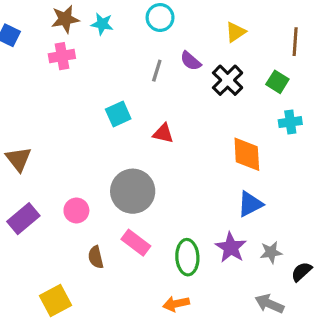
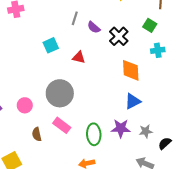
purple semicircle: (191, 61) -> (94, 27), moved
black cross: (228, 80) -> (119, 36), moved
purple star: (231, 247) -> (121, 128), turned -30

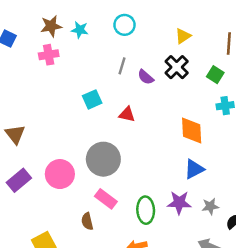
black cross: (119, 36) -> (177, 67), moved
pink circle: (25, 105) -> (60, 174), size x1.5
brown semicircle: (37, 134) -> (87, 221), moved

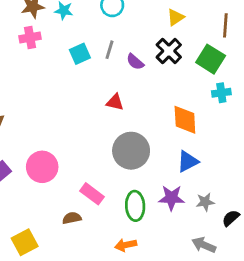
green square: (215, 75) -> (211, 59), size x1.5
cyan square: (92, 99) -> (80, 54), moved
gray circle: (103, 159) -> (131, 151), moved
brown semicircle: (87, 221) -> (72, 218), turned 91

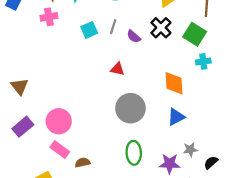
pink rectangle: (92, 194) -> (60, 150), moved
purple star: (171, 198) -> (170, 164), moved

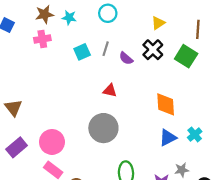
cyan cross: (203, 61) -> (195, 134), moved, turned -32
gray circle: (130, 108) -> (103, 128), moved

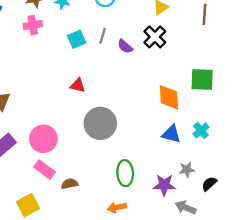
green square: (186, 56) -> (202, 80), moved, turned -30
red triangle: (110, 90) -> (78, 85), moved
blue triangle: (168, 138) -> (171, 134), turned 42

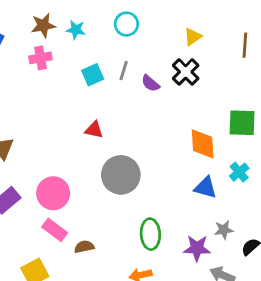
cyan cross: (201, 130) -> (239, 172), moved

